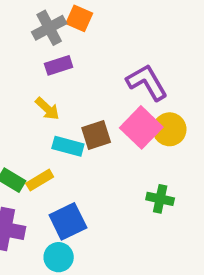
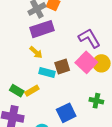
purple rectangle: (59, 65) -> (42, 29), size x1.6
blue square: (68, 221) -> (66, 113), moved

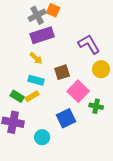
pink square: (86, 62) -> (78, 91), moved
cyan rectangle: (47, 72) -> (36, 80), moved

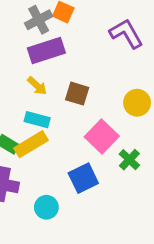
purple L-shape: (89, 44) -> (126, 34), moved
brown square: (62, 72) -> (77, 94), moved, turned 35
yellow rectangle: (32, 96) -> (31, 144), size x1.5
green cross: (96, 106) -> (129, 160), turned 32

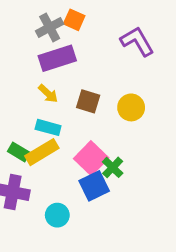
yellow circle: (137, 103) -> (131, 107), moved
pink square: (102, 137) -> (91, 158), moved
green cross: (129, 160) -> (113, 167), moved

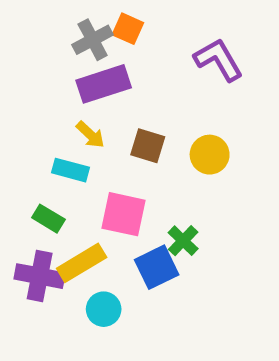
cyan rectangle: (48, 127) -> (70, 170), moved
yellow rectangle: (42, 152) -> (82, 263), moved
pink square: (91, 158) -> (123, 214), moved, turned -32

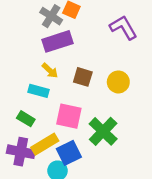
gray cross: (93, 40) -> (51, 16), turned -30
green cross: (183, 241) -> (103, 131), size x1.6
blue square: (157, 267) -> (69, 153), moved

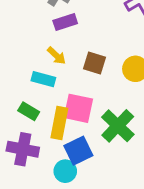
purple rectangle: (58, 41) -> (65, 22), size x0.7
yellow rectangle: (45, 144) -> (59, 123), moved, turned -48

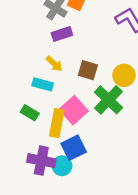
pink square: (78, 108) -> (74, 110), turned 36
green cross: (118, 126) -> (108, 100), moved
purple cross: (23, 149) -> (41, 161), moved

